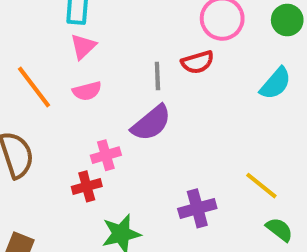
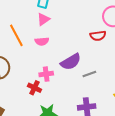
gray line: (157, 76) -> (89, 74), moved, turned 64
red cross: (87, 186) -> (34, 88), turned 32

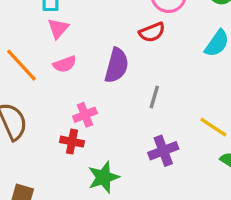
purple semicircle: (71, 62) -> (117, 65), moved, turned -30
gray line: (89, 74) -> (154, 97), turned -40

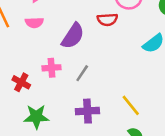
gray line: (154, 97) -> (82, 73), moved
pink cross: (85, 115) -> (51, 68), moved

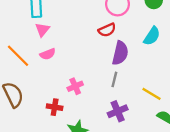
purple semicircle: (73, 36) -> (120, 53), moved
gray line: (82, 73) -> (114, 79), moved

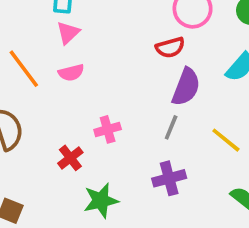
yellow line: (151, 94) -> (226, 140), moved
red cross: (55, 107) -> (70, 158), turned 35

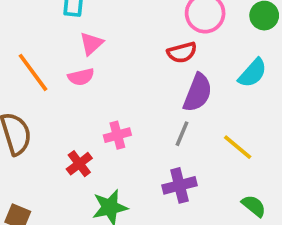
pink triangle: (68, 33) -> (91, 43), moved

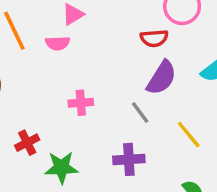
gray line: (182, 134) -> (140, 113), turned -70
red cross: (79, 164) -> (27, 143), moved

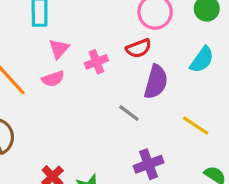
pink cross: (81, 103) -> (96, 62), moved
gray line: (140, 113) -> (129, 113), moved

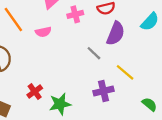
pink semicircle: (53, 79) -> (43, 32), moved
yellow line: (196, 126) -> (125, 72), moved

